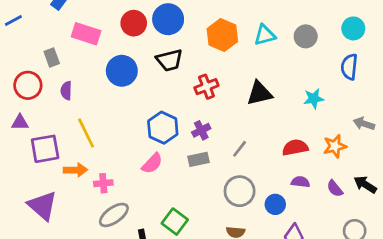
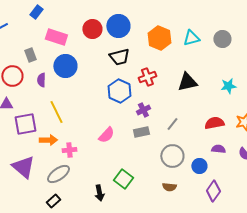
blue circle: (122, 71) -> (65, 66), moved
blue hexagon: (163, 128) -> (119, 91), moved
gray ellipse: (114, 215) -> (58, 174), moved

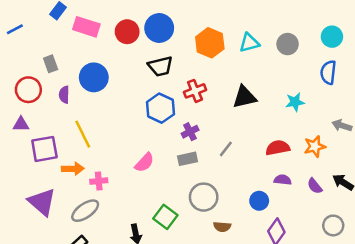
pink rectangle: (56, 37) -> (86, 27), moved
gray circle: (172, 156) -> (204, 197), moved

